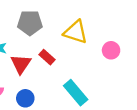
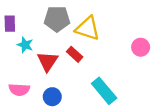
yellow triangle: (76, 32) -> (88, 28), moved

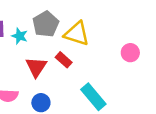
gray pentagon: (57, 19) -> (46, 24), turned -30
cyan star: (25, 45) -> (20, 36), moved

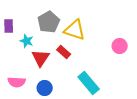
cyan star: (20, 36) -> (27, 41), moved

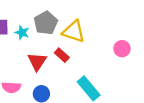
cyan star: (27, 41) -> (22, 33), moved

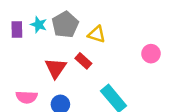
yellow triangle: (74, 31) -> (97, 34), size x0.7
cyan star: (22, 33) -> (39, 25), moved

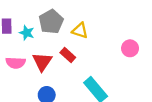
cyan star: (39, 25) -> (27, 33), moved
pink semicircle: (27, 97) -> (16, 63), moved

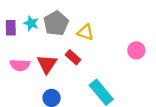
cyan star: (27, 33) -> (31, 23), moved

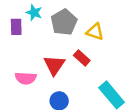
cyan star: (31, 23) -> (34, 13), moved
pink semicircle: (20, 65) -> (26, 78), moved

